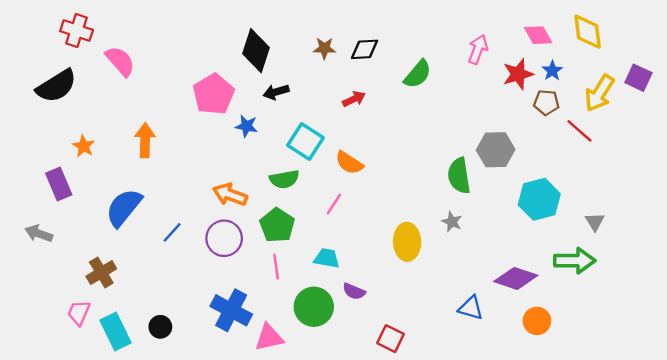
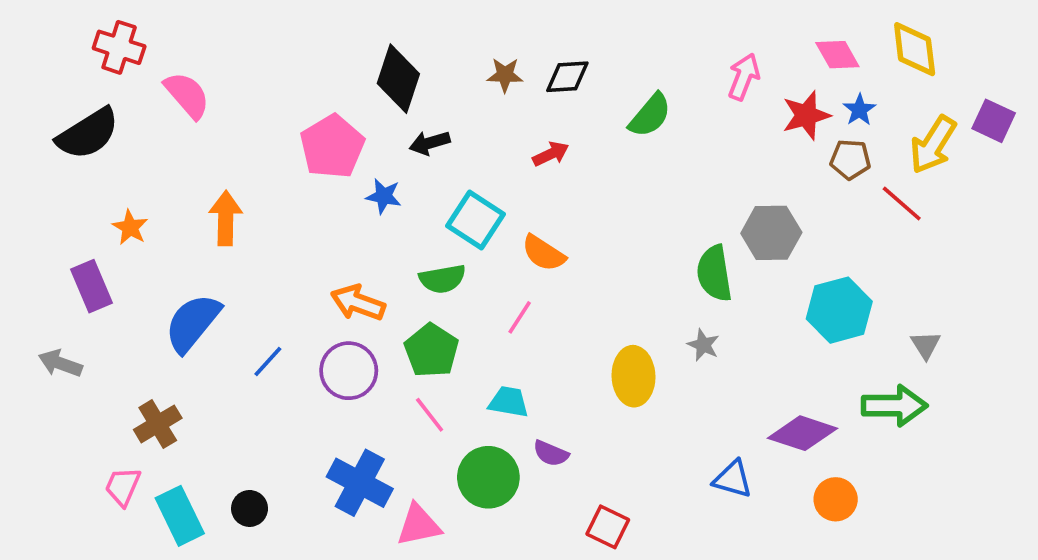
pink line: (276, 267) -> (430, 415), turned -30

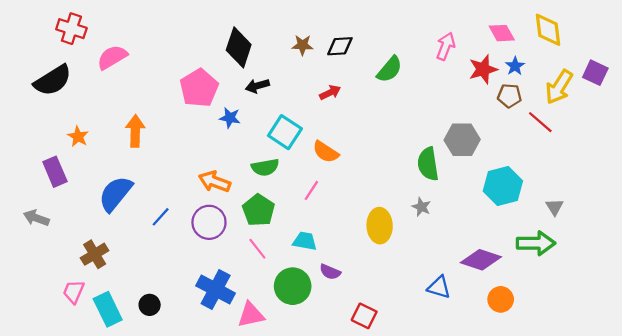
pink semicircle: (187, 95) -> (112, 57), turned -80

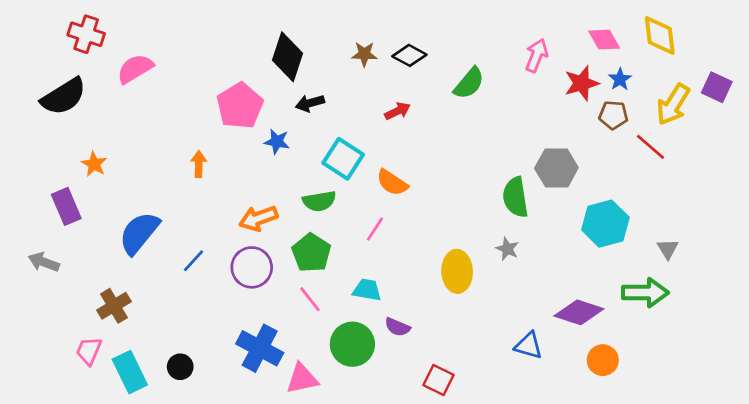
black diamond: (340, 46) -> (409, 55), turned 32
orange arrow: (135, 131) -> (199, 164), moved, size x0.7
orange arrow: (214, 182) -> (258, 218), turned -40

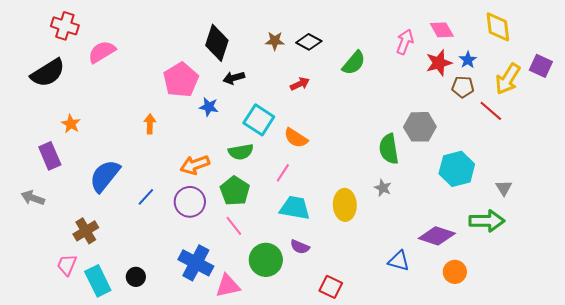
pink diamond: (604, 40) -> (442, 30), moved
cyan trapezoid: (367, 290) -> (295, 208), moved, size x1.4

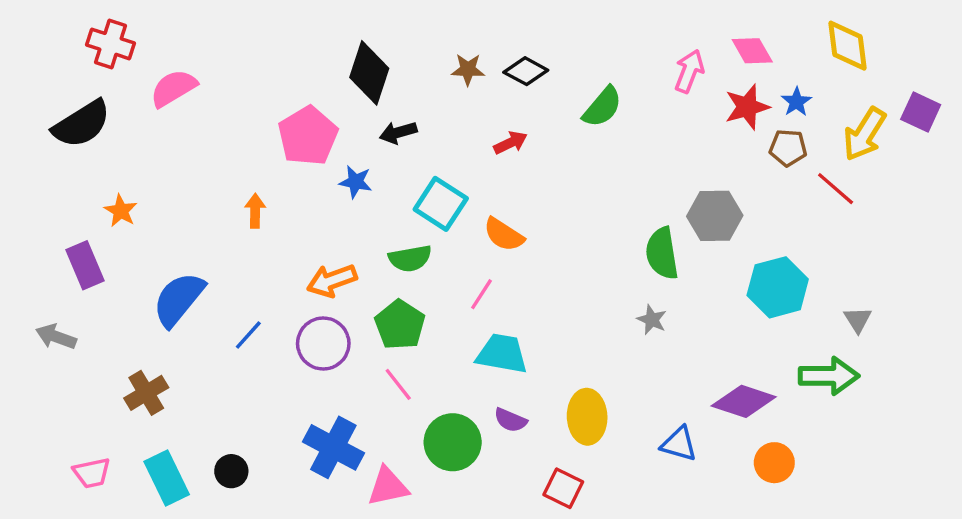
yellow ellipse: (345, 205) -> (587, 417), moved
pink trapezoid: (67, 265) -> (92, 473), moved, turned -125

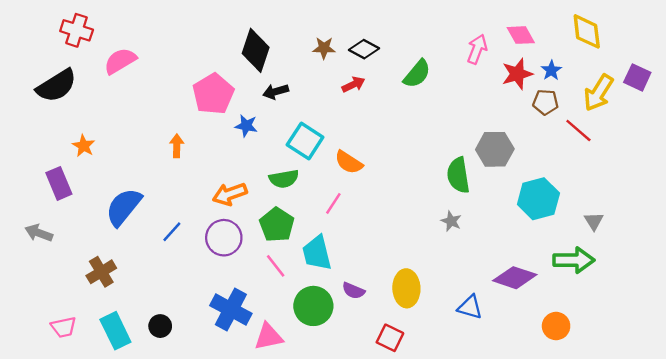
red arrow: (510, 143) -> (353, 84), moved
cyan trapezoid: (502, 354) -> (317, 253), moved, turned -114
orange circle: (774, 463) -> (556, 326), moved

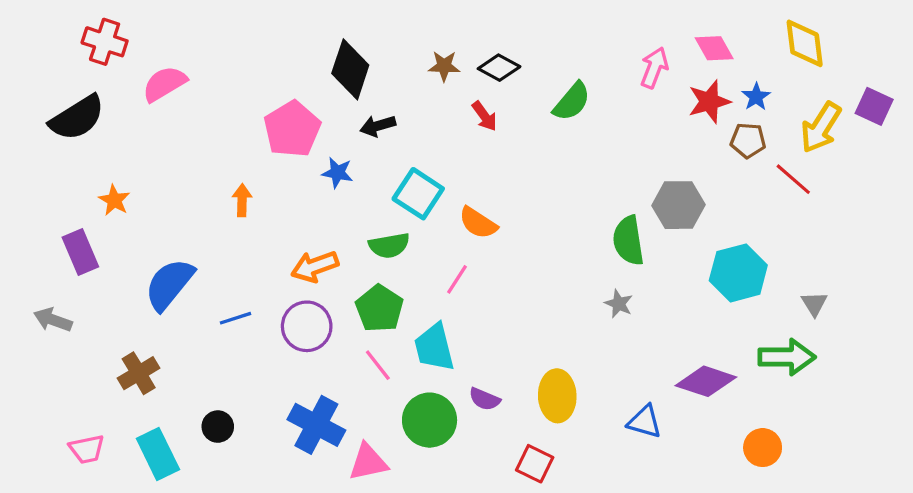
red arrow: (353, 84) -> (484, 116), turned 80
blue line: (172, 232) -> (236, 318), turned 30
black circle: (160, 326) -> (218, 427), moved

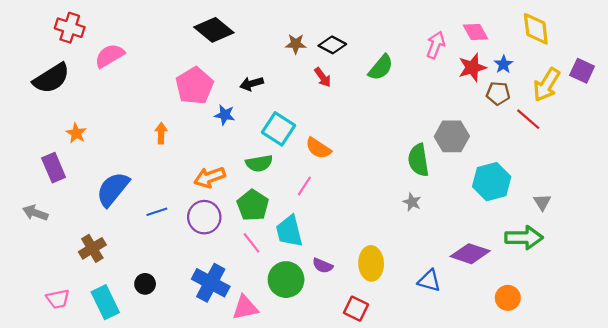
black diamond: (350, 69) -> (214, 30), moved, turned -69

